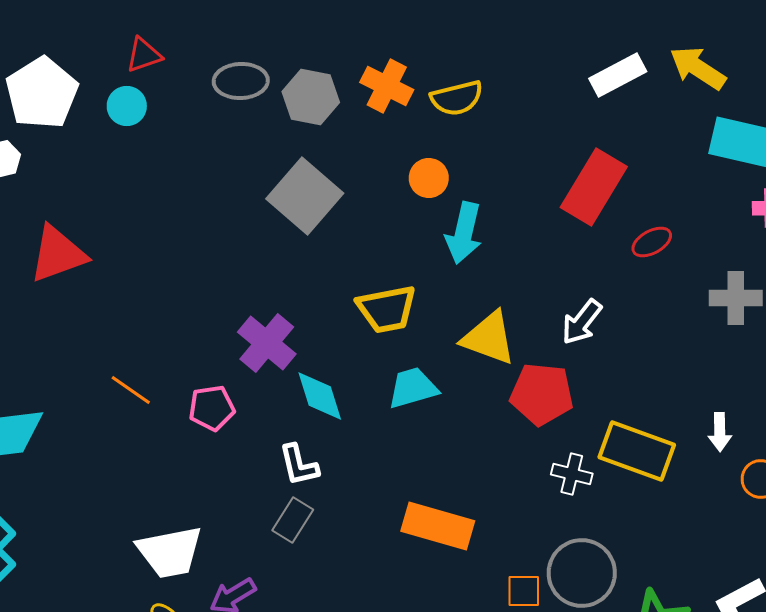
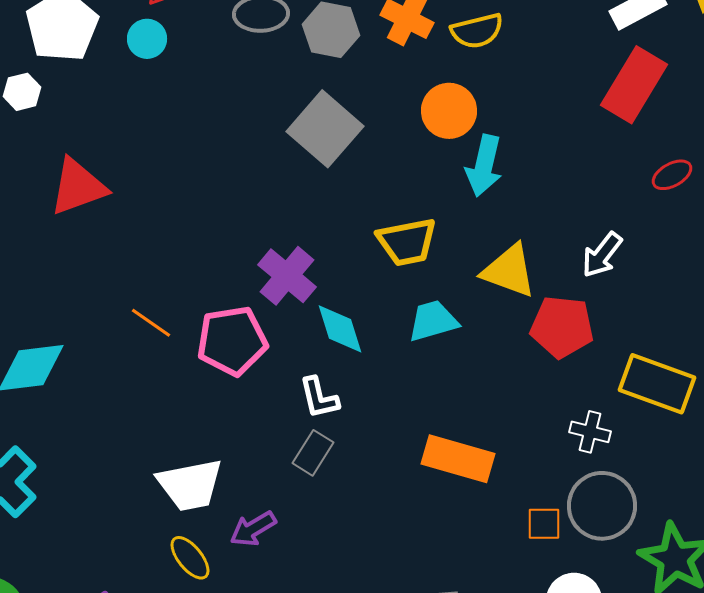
orange circle: (429, 178) -> (449, 111), size x1.4
red rectangle: (594, 187) -> (634, 85), moved
pink pentagon: (212, 408) -> (232, 341), size x1.5
white cross: (572, 474) -> (590, 432), moved

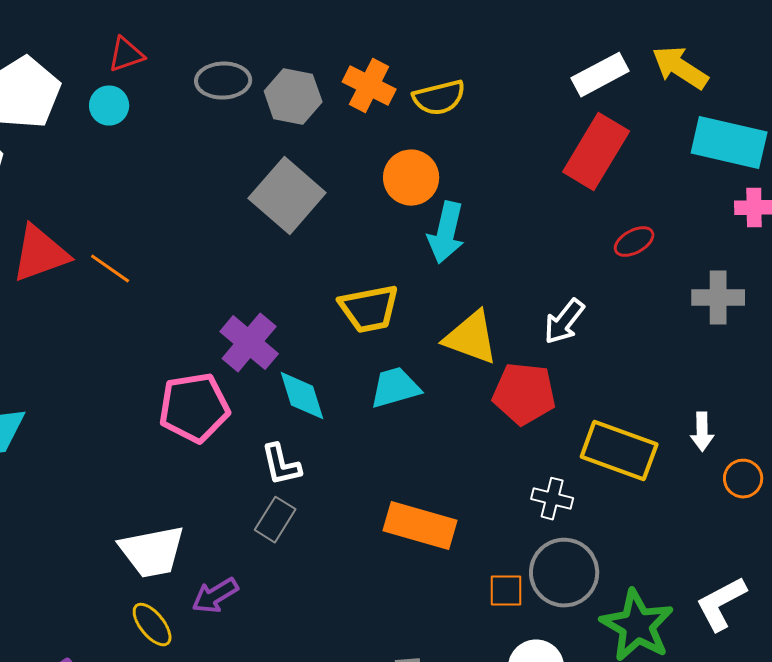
orange line: (151, 323) -> (110, 269), moved

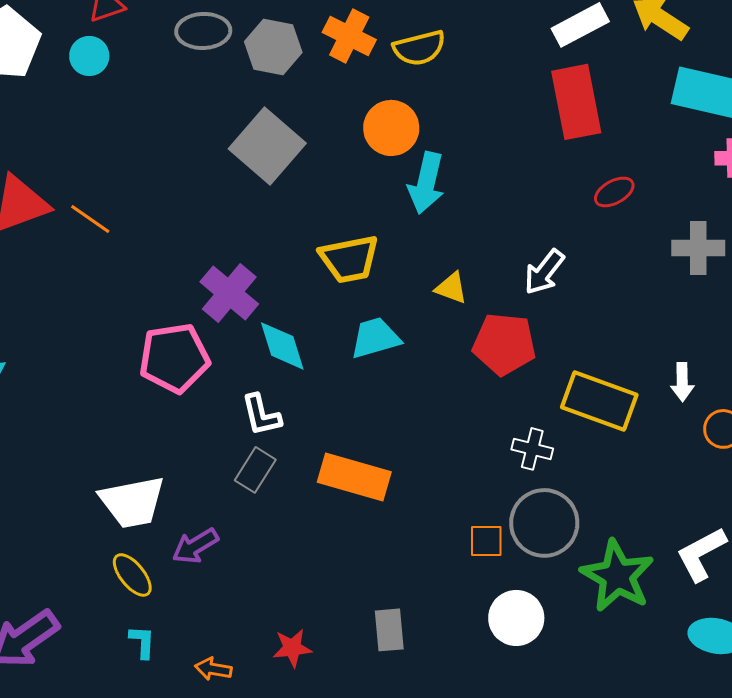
red rectangle: (596, 152) -> (576, 102), turned -42
yellow triangle: (471, 338) -> (451, 288), size x0.6
orange rectangle: (420, 526) -> (354, 477), moved

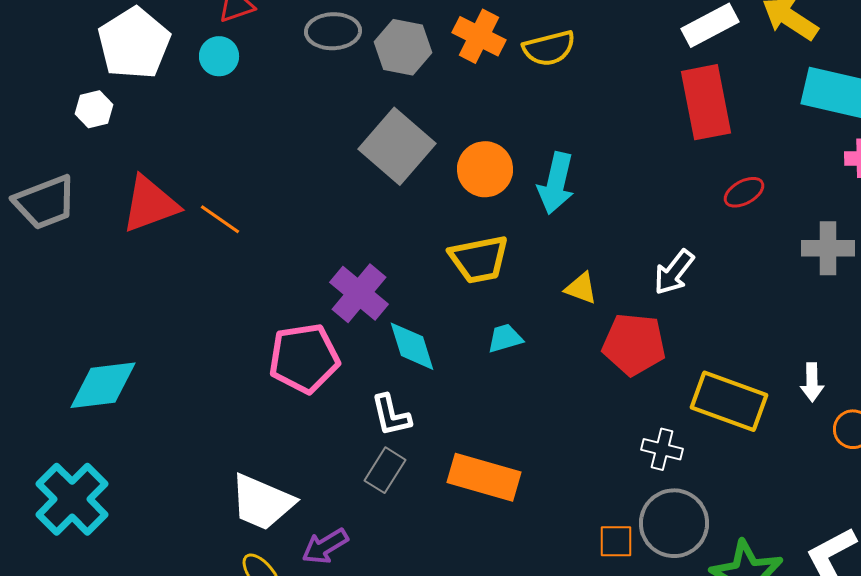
orange circle: (391, 128) -> (485, 169), moved
cyan trapezoid: (375, 338) -> (505, 338), size x0.7
white trapezoid: (132, 502) -> (262, 502), turned 34

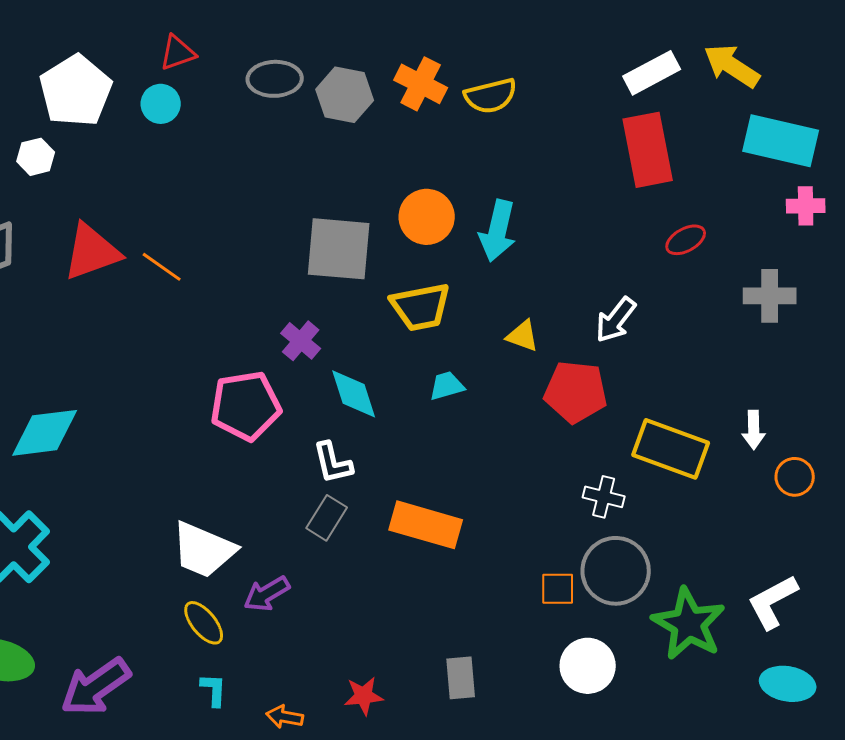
gray square: (397, 146) -> (339, 249), moved, turned -36
purple cross: (359, 293) -> (301, 341), size x0.7

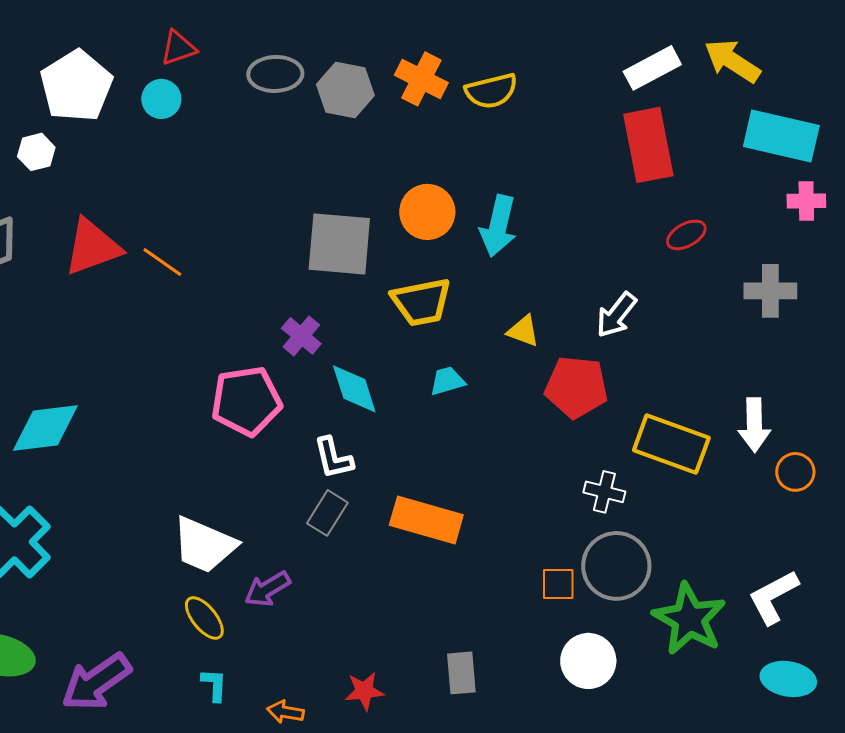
white arrow: (754, 430) -> (754, 425), size x1.4

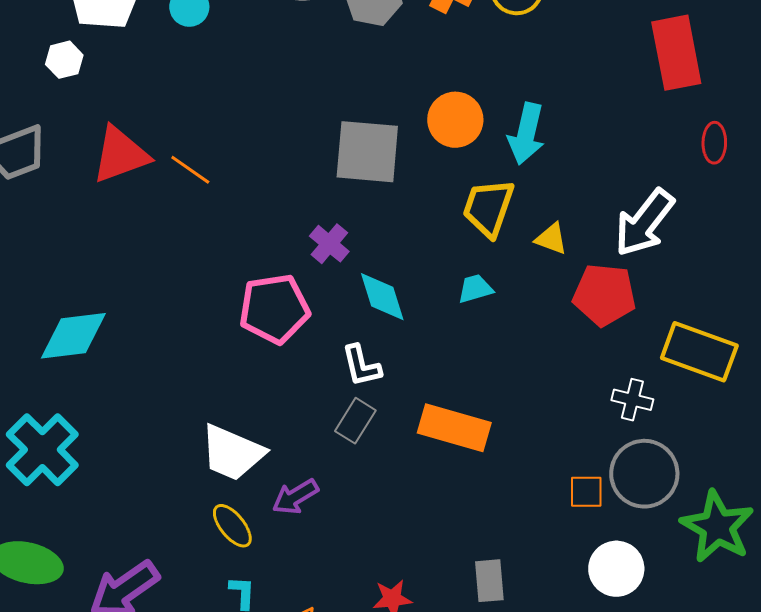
red ellipse: (686, 235) -> (714, 143), turned -60
yellow trapezoid: (421, 302) -> (488, 208), moved, turned 120
white arrow: (616, 315) -> (644, 223), size x1.5

